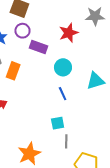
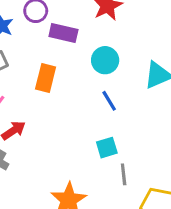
orange rectangle: (13, 71) -> (46, 78), moved

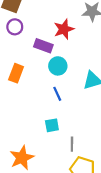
purple rectangle: (63, 33) -> (43, 46), moved
gray line: (124, 174) -> (72, 144), moved

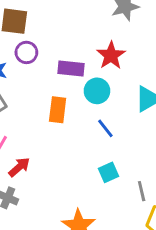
red star: (64, 29) -> (111, 55), moved
orange rectangle: (16, 73) -> (58, 110), moved

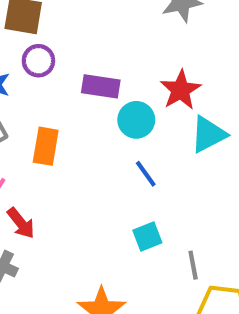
red star: (111, 55) -> (181, 90), moved
orange rectangle: (58, 110) -> (46, 146), moved
red arrow: (19, 167) -> (21, 223), turned 90

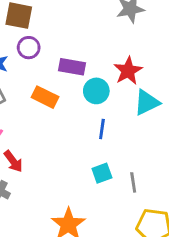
orange rectangle: (46, 146) -> (45, 97), moved, turned -75
blue line: (146, 174) -> (102, 129), turned 42
gray line: (193, 265) -> (133, 182), moved

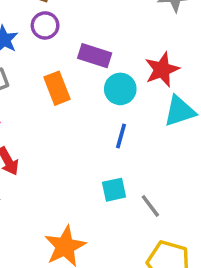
orange rectangle: (45, 97) -> (57, 88), turned 35
gray line: (133, 182) -> (150, 206), turned -36

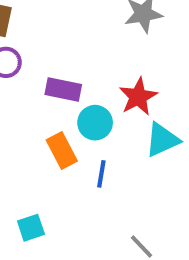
orange rectangle: (57, 88) -> (62, 151), moved
cyan square: (114, 190) -> (31, 228), moved

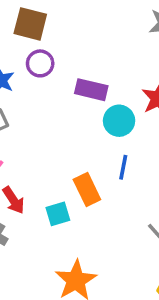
orange rectangle: (62, 151) -> (87, 190), moved

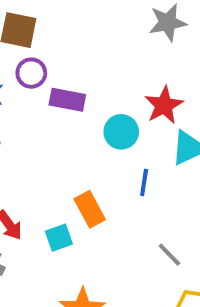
purple rectangle: (91, 90) -> (67, 100), moved
blue line: (123, 167) -> (144, 182), moved

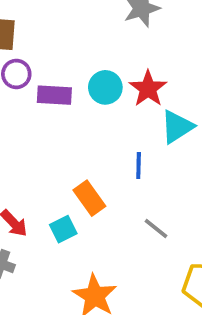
cyan circle: (121, 132) -> (105, 87), moved
gray line: (169, 255) -> (156, 229), moved

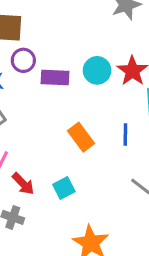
orange rectangle: (89, 198) -> (81, 137), moved

